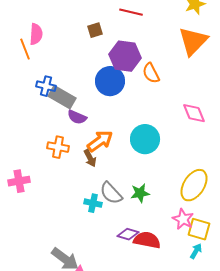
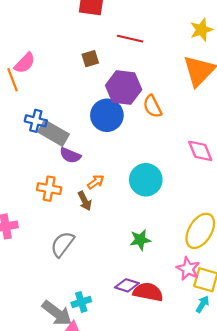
pink semicircle: (36, 34) -> (25, 63), turned 40
orange arrow: (100, 141) -> (96, 182), size x0.6
gray semicircle: (111, 193) -> (62, 244), moved, turned 80
cyan cross: (93, 203) -> (81, 302), moved, turned -30

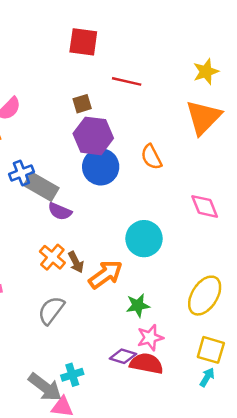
purple hexagon: (124, 88) -> (93, 136), moved
blue cross: (36, 121) -> (21, 173), turned -35
orange arrow: (96, 182) -> (106, 274), moved, size x1.8
orange cross: (49, 189) -> (52, 257), moved, turned 30
pink star: (188, 269) -> (150, 338), moved, turned 30

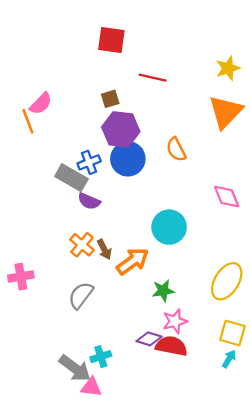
blue cross: (21, 173) -> (89, 162), moved

